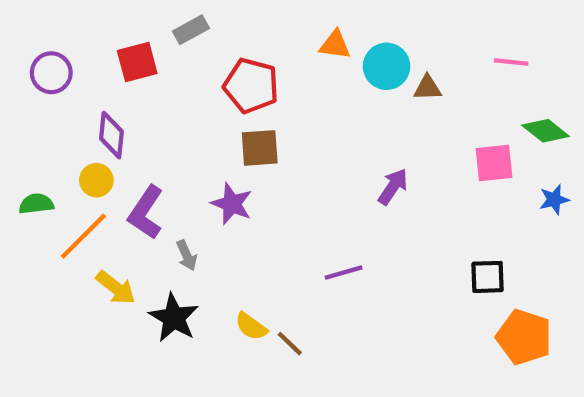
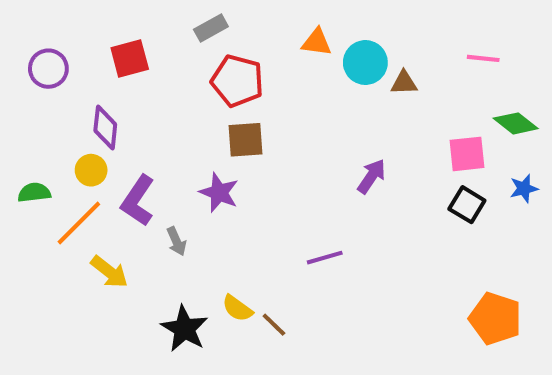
gray rectangle: (191, 30) -> (211, 28), moved
black square: (488, 277) -> (467, 205), moved, turned 33
black star: (174, 318) -> (185, 329), moved

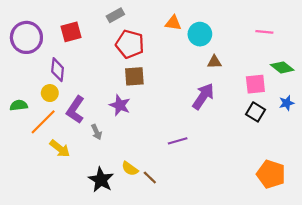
purple circle: (48, 69) -> (26, 37), size x1.5
brown triangle: (404, 83) -> (214, 62), moved
purple arrow: (371, 176) -> (203, 96), size x1.4

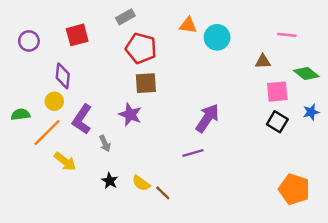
purple circle: (26, 37) -> (29, 41), size x0.6
brown triangle: (214, 62) -> (263, 61), moved
purple arrow: (203, 96) -> (207, 118), moved
black star: (101, 180) -> (110, 181), moved, size x0.6

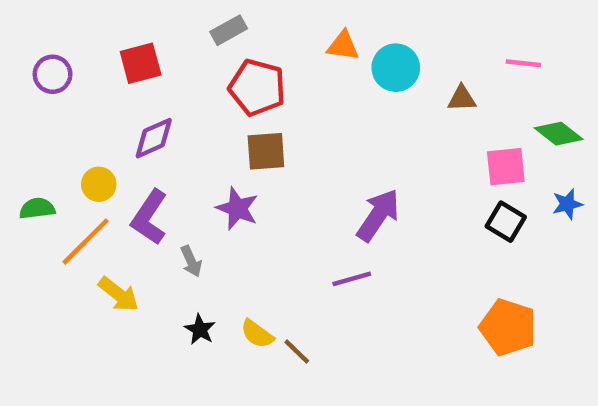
brown triangle: (263, 61) -> (462, 98), moved
purple diamond: (63, 76) -> (154, 138), moved, turned 60
orange pentagon: (294, 189) -> (508, 327), moved

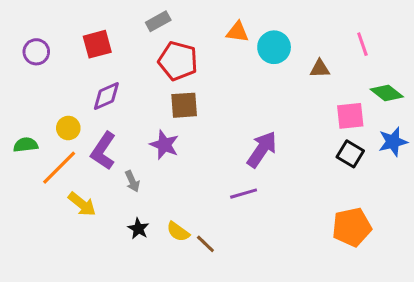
pink line: (523, 63) -> (362, 44), turned 65
blue star: (567, 204) -> (393, 142), size x1.4
orange pentagon: (508, 327) -> (352, 227), turned -30

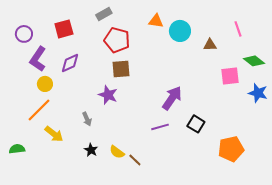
blue star: (393, 142) -> (258, 93), turned 30
green semicircle: (26, 145) -> (17, 149), moved
purple L-shape: (103, 151) -> (38, 59), moved
black square: (350, 154) -> (196, 124), moved

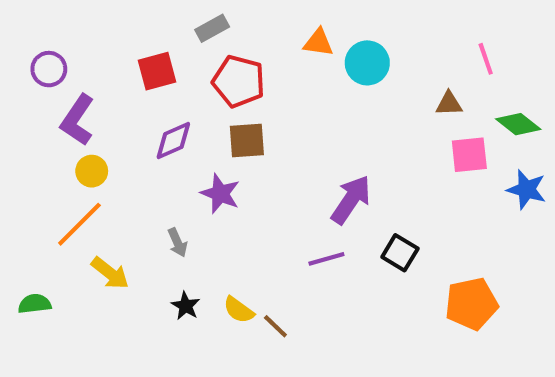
red square: (64, 29) -> (157, 71), moved
brown triangle: (210, 45) -> (449, 104), moved
purple diamond: (70, 63) -> (173, 140), moved

